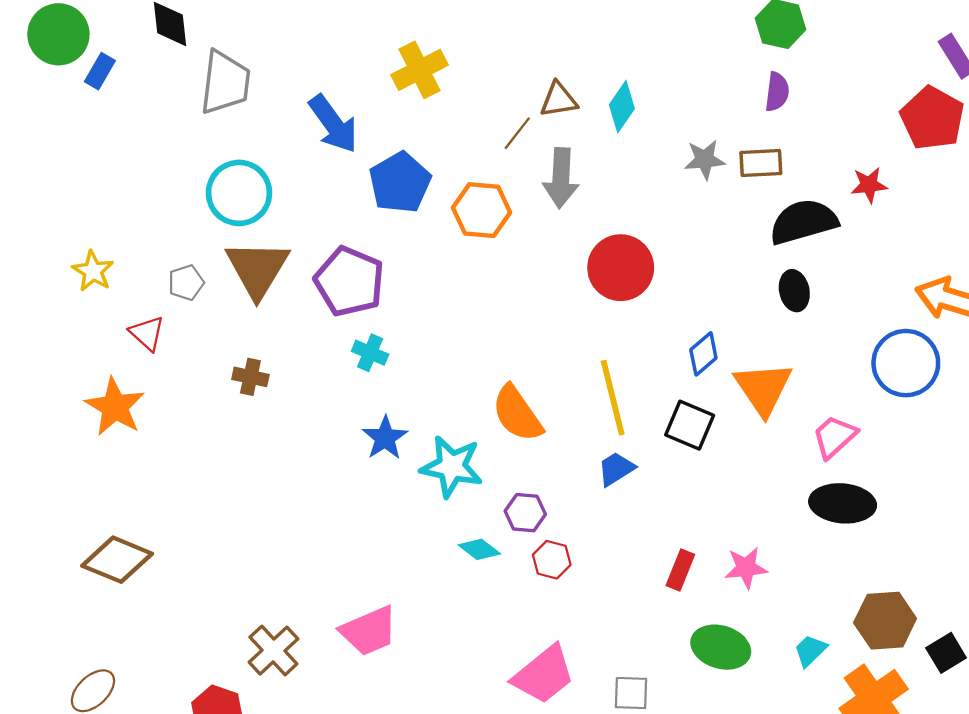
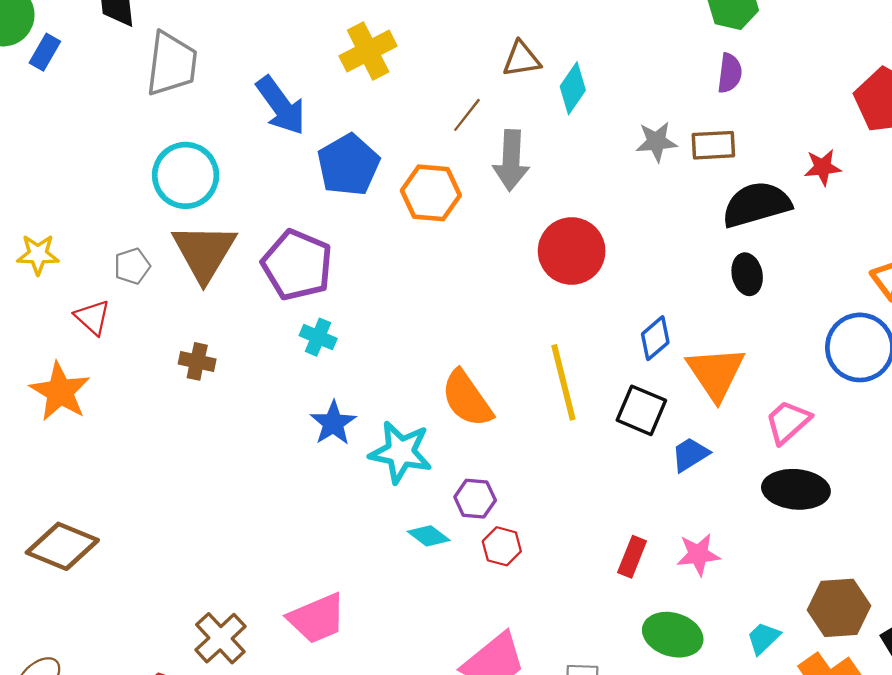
brown triangle: (559, 100) -> (522, 59), moved
yellow star: (93, 271) -> (38, 254), turned -30
blue trapezoid: (616, 469) -> (690, 454), moved

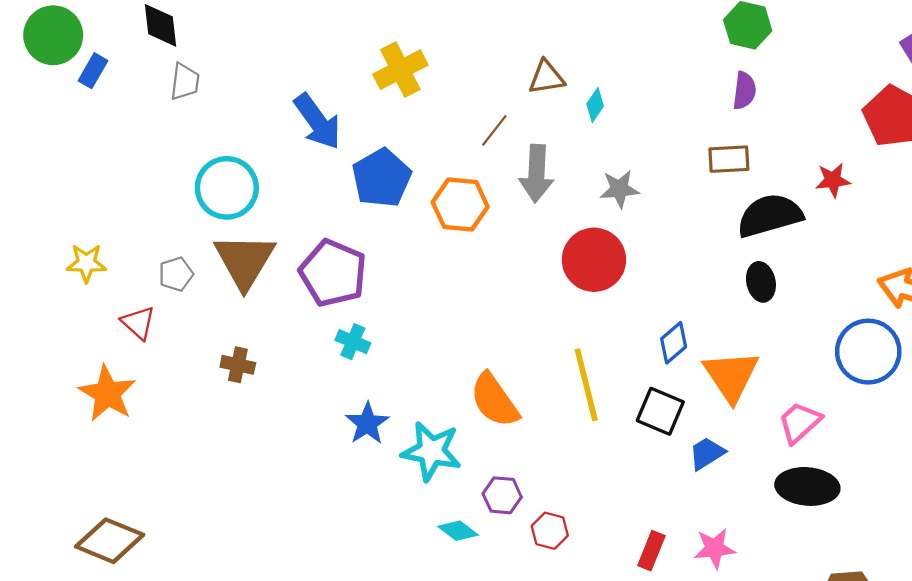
gray trapezoid: (172, 64) -> (185, 82), moved, size x0.6
cyan diamond: (573, 88) -> (595, 105), size x0.7
gray star: (656, 142) -> (619, 189), moved
red hexagon: (502, 546) -> (550, 531), moved

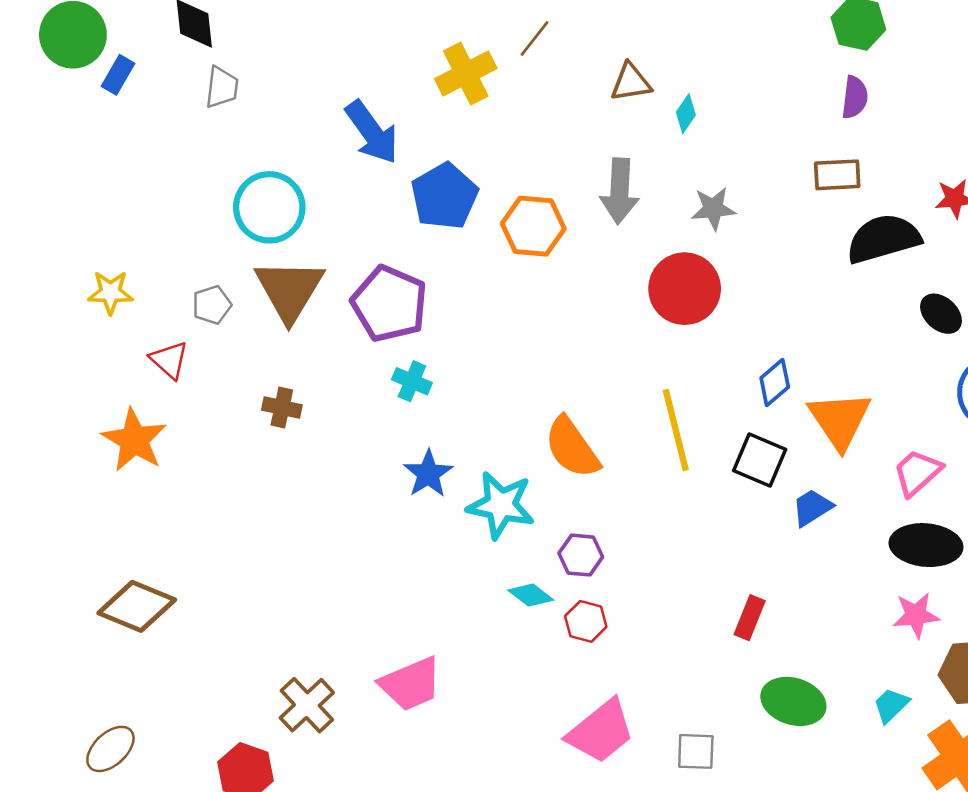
brown line: (494, 130) -> (534, 38), moved
black ellipse: (761, 282) -> (941, 314), moved, turned -36
red hexagon: (550, 531) -> (586, 621), moved
pink star: (715, 548) -> (916, 615), moved

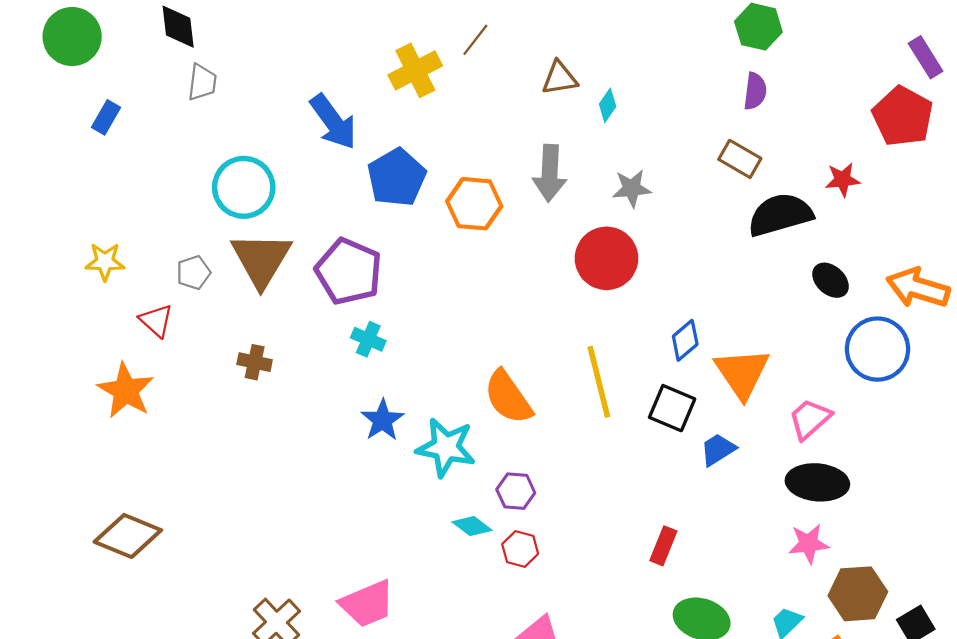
blue rectangle: (118, 75) -> (106, 117), moved
brown rectangle: (837, 175) -> (740, 159), turned 33

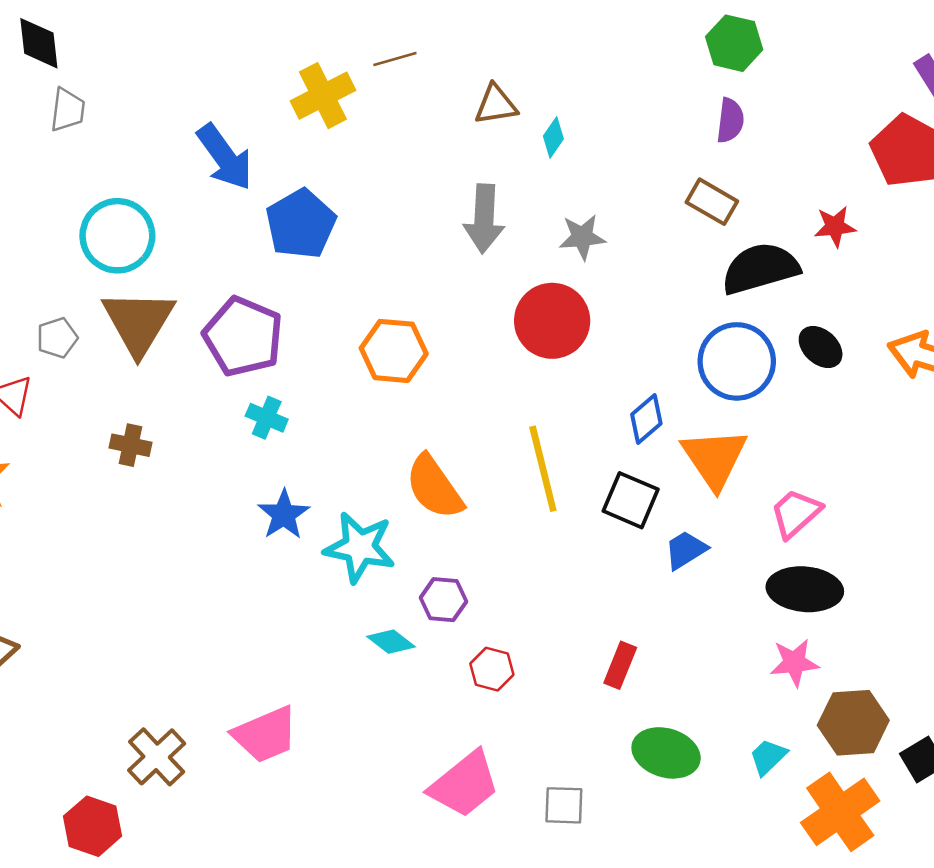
brown line: (475, 40) -> (395, 59), turned 36
orange hexagon: (474, 204) -> (394, 351), moved
blue circle: (878, 349) -> (737, 361), moved
red hexagon: (520, 549) -> (492, 669), moved

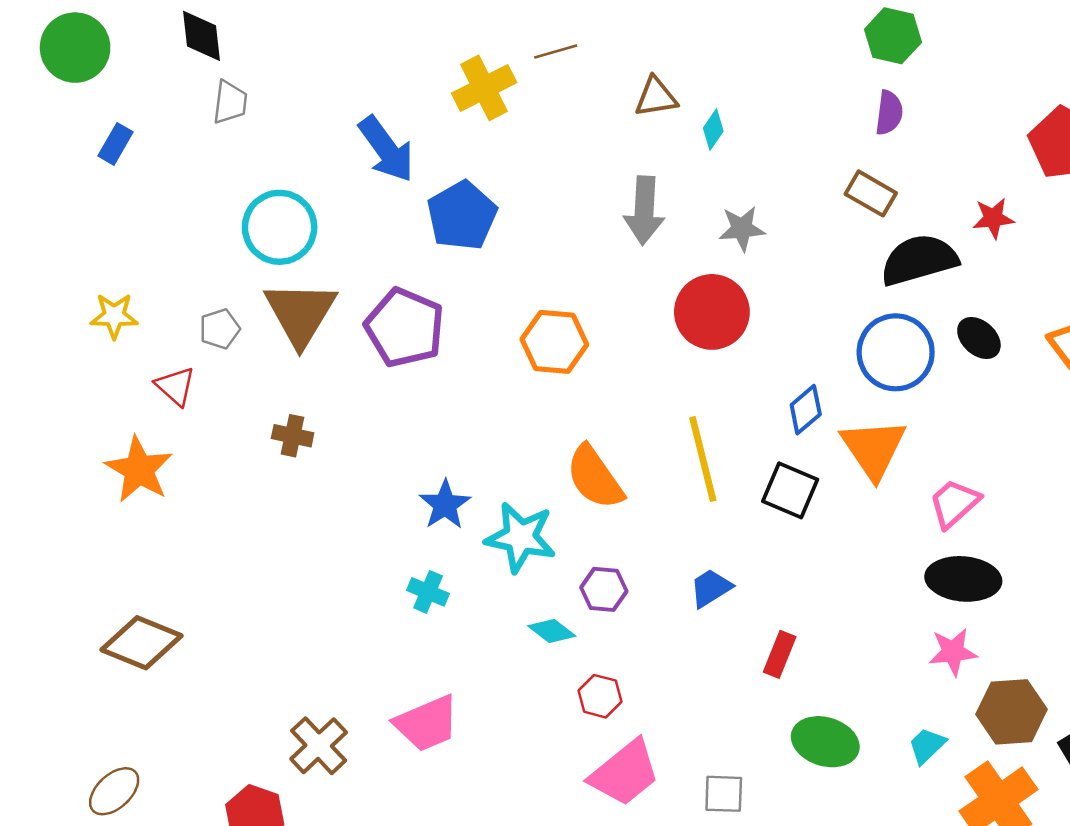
cyan cross: (267, 418) -> (428, 592), moved
blue trapezoid: (686, 550) -> (711, 588), moved
red hexagon: (492, 669) -> (600, 696), moved

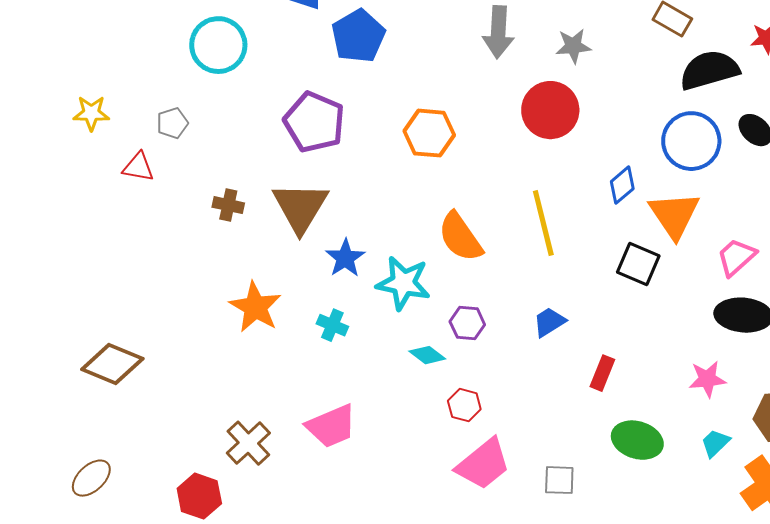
brown triangle: (300, 313) -> (300, 207), moved
red triangle: (175, 386) -> (138, 167), turned -32
orange star: (139, 470) -> (255, 307), moved
black square: (790, 490) -> (638, 264), moved
pink star: (953, 652) -> (707, 379), moved

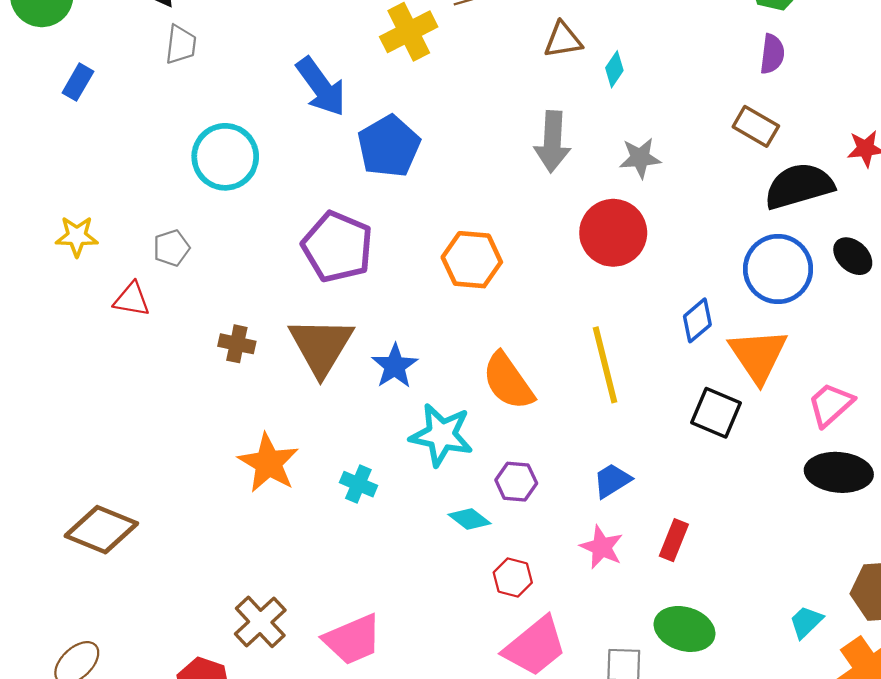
blue star: (345, 258) -> (395, 366), moved
pink star: (707, 379) -> (602, 547), moved, turned 30
pink trapezoid: (331, 426) -> (353, 639), moved
green ellipse: (637, 440) -> (685, 629), moved

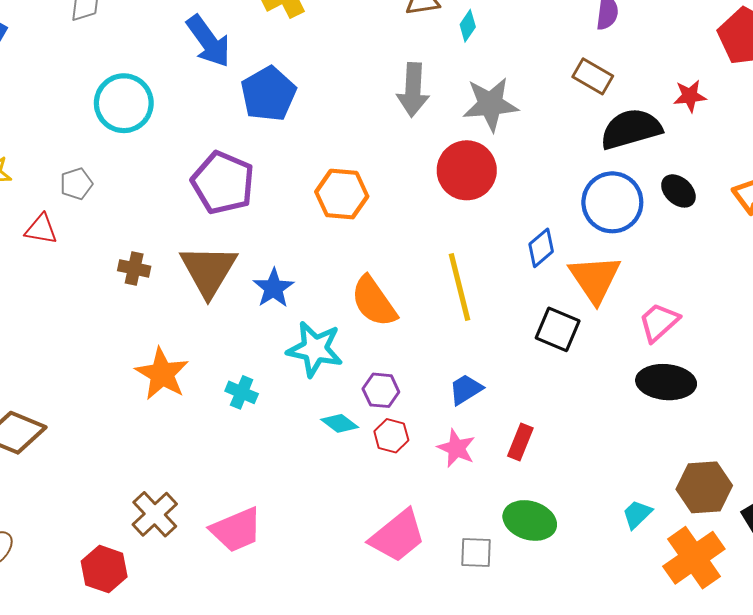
gray star: (640, 158) -> (490, 104), size x1.5
red hexagon: (513, 578) -> (391, 436), moved

